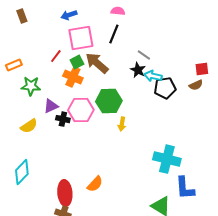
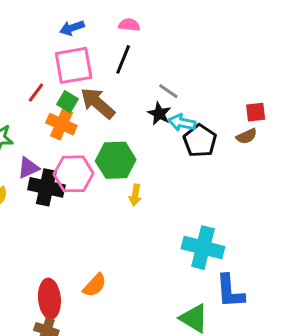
blue arrow: (69, 15) -> (72, 28), moved
green square: (77, 62) -> (67, 102), turned -32
black pentagon: (165, 88) -> (200, 141), turned -30
black cross: (63, 119) -> (46, 187), size x1.6

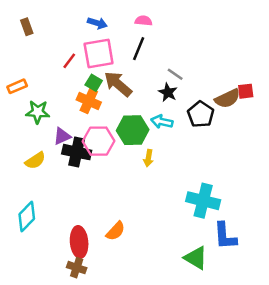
blue arrow: (72, 28) -> (97, 23), turned -144
red line: (36, 93) -> (69, 61), moved
cyan arrow: (182, 123) -> (162, 122), moved
brown semicircle: (247, 136) -> (227, 99), moved, size x1.5

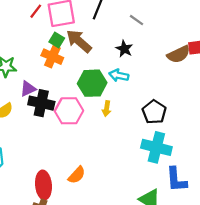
red line: (69, 61) -> (36, 11), moved
gray line: (175, 74) -> (136, 20), moved
black pentagon: (201, 114) -> (154, 112), moved
pink hexagon: (99, 141) -> (69, 111), moved

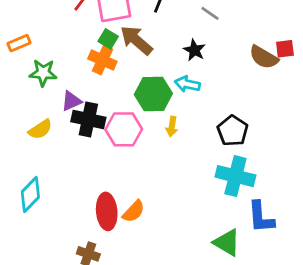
brown semicircle: (179, 54) -> (264, 57), turned 55
red ellipse: (43, 185) -> (107, 211), moved

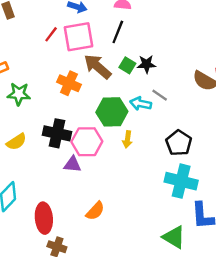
gray line: (210, 13) -> (160, 95), moved
green square: (108, 39) -> (127, 65), moved
black star: (194, 50) -> (147, 64), moved, turned -30
purple triangle: (71, 101) -> (73, 164), moved, turned 30
red ellipse: (107, 211) -> (44, 218), moved

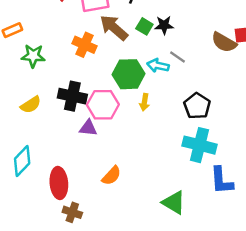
green triangle: (174, 237) -> (174, 203), moved

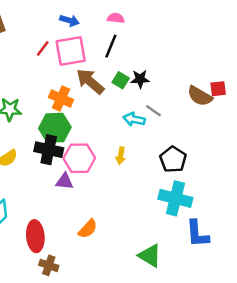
green hexagon: (129, 74) -> (55, 128), moved

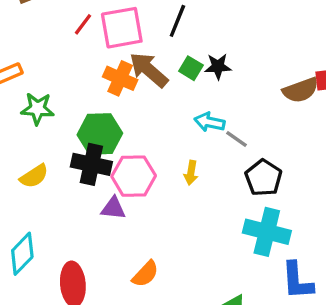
brown semicircle: (200, 96) -> (301, 90), turned -50
orange cross: (61, 98) -> (120, 78), moved
gray line: (154, 111) -> (236, 139), moved

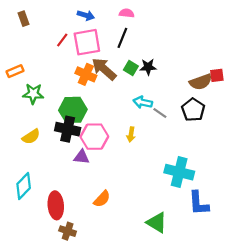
black pentagon: (263, 178) -> (193, 110), moved

